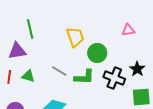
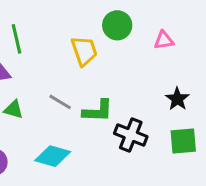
green circle: (97, 53) -> (117, 25), moved
black cross: (114, 78) -> (131, 135), moved

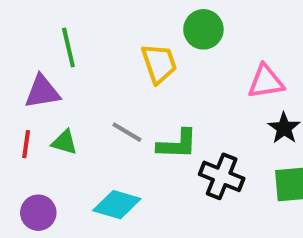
pink triangle: (164, 40) -> (266, 82), moved, size x1.4

